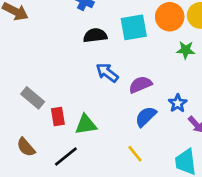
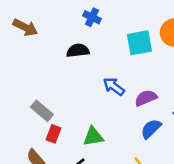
black semicircle: (95, 35) -> (78, 51), moved
red rectangle: (58, 117) -> (53, 134), moved, turned 30

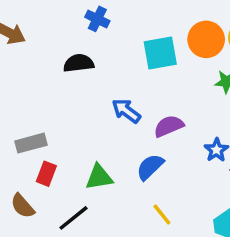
gray rectangle: (42, 111) -> (31, 143), turned -55
blue semicircle: (151, 129) -> (150, 167), moved

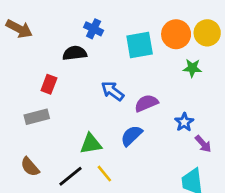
blue cross: (97, 19) -> (94, 29), moved
red rectangle: (46, 174) -> (49, 84), moved
yellow line: (162, 215) -> (104, 174), moved

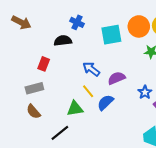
brown semicircle: (30, 167) -> (33, 112), moved
yellow line: (104, 174) -> (88, 91), moved

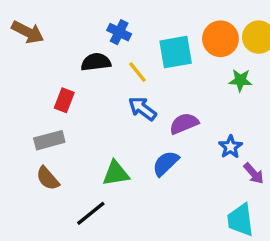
yellow line: (88, 91) -> (137, 72), moved

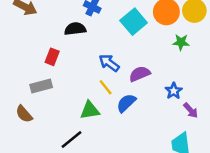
cyan square: (176, 52) -> (134, 22), turned -30
yellow line: (137, 72) -> (106, 87), moved
brown semicircle: (48, 178) -> (24, 114), moved

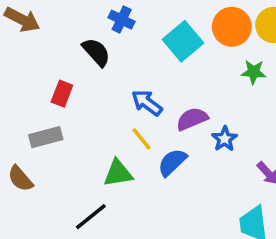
black semicircle: (75, 29) -> (96, 52), turned 55
blue star: (174, 91) -> (225, 139), moved

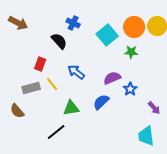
green star: (253, 72) -> (131, 52), moved
blue arrow: (147, 103) -> (76, 72), moved
yellow line: (141, 139) -> (52, 84), moved

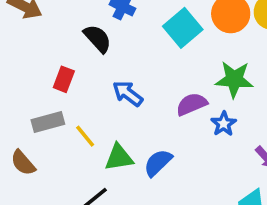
green star: (131, 52) -> (234, 79), moved, size x1.5
yellow line: (52, 84) -> (85, 136), moved
blue semicircle: (101, 102) -> (158, 163), moved

